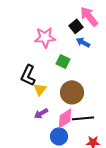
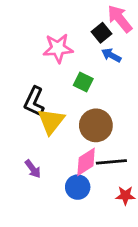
yellow triangle: (40, 89) -> (51, 121), size x1.5
purple arrow: (41, 113) -> (33, 169), moved, turned -96

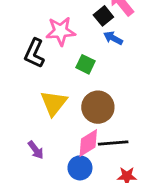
black L-shape: (34, 102) -> (34, 53), moved

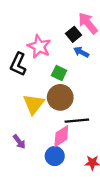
pink star: (61, 31) -> (39, 46), turned 30
brown circle: (98, 107) -> (60, 97), moved
black line: (113, 143) -> (77, 121), moved

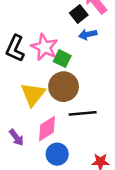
pink star: (39, 46) -> (44, 47), moved
blue arrow: (81, 52) -> (88, 34), turned -40
pink diamond: (61, 136) -> (47, 129), moved

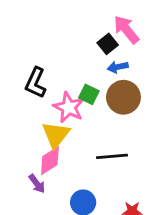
pink star: (44, 47) -> (69, 107), moved
brown circle: (64, 87) -> (123, 97), moved
pink diamond: (47, 129) -> (50, 161), moved

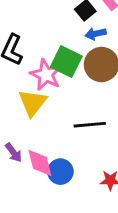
green square: (89, 94) -> (66, 62), size x1.5
pink diamond: (50, 161) -> (40, 163), moved, turned -72

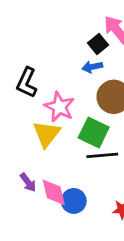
blue arrow: (96, 34) -> (92, 67), moved
green square: (66, 62) -> (94, 132), moved

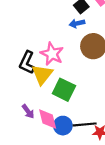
black L-shape: (27, 83) -> (27, 62), moved
green square: (94, 132) -> (64, 90), moved
black line: (102, 155) -> (85, 124), moved

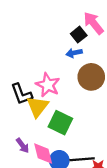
black L-shape: (27, 62) -> (21, 94), turned -45

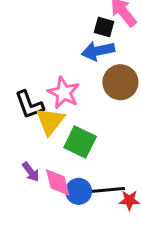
black square: (79, 35) -> (104, 27), turned -35
blue arrow: (74, 53) -> (98, 51), size x1.5

